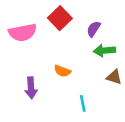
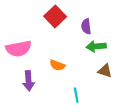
purple semicircle: (94, 29) -> (86, 26), turned -40
pink semicircle: (23, 32) -> (19, 49), moved

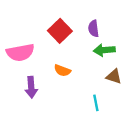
red square: (55, 16) -> (60, 31), moved
cyan line: (76, 95) -> (96, 103), moved

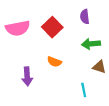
purple semicircle: (93, 29) -> (85, 17), moved
pink semicircle: (20, 52) -> (18, 28), moved

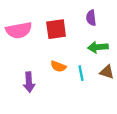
red square: (52, 27) -> (56, 29), turned 36
cyan line: (84, 90) -> (81, 73), moved

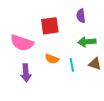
pink semicircle: (19, 30) -> (22, 43), moved, turned 30

